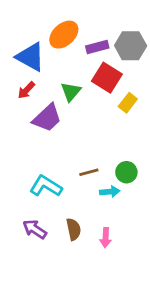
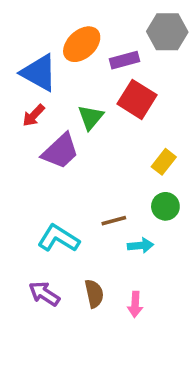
gray hexagon: (131, 46) -> (167, 32), moved
yellow rectangle: (128, 103) -> (164, 162), moved
green circle: (126, 172) -> (165, 206), moved

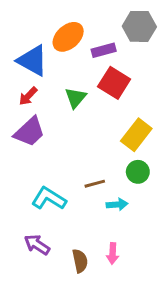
purple trapezoid: (60, 151) -> (30, 132), moved
yellow rectangle: (164, 162) -> (136, 135), size x1.5
brown semicircle: (94, 294) -> (80, 261), moved

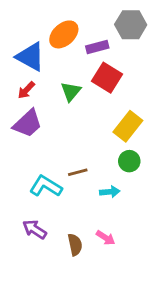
brown line: (95, 184) -> (78, 172), moved
pink arrow: (113, 253) -> (106, 238), turned -60

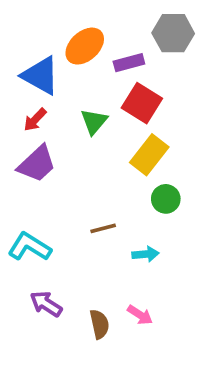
yellow rectangle: (128, 126) -> (149, 155), moved
green circle: (129, 161) -> (166, 199), moved
cyan L-shape: (46, 186) -> (29, 247), moved

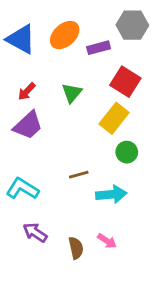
blue triangle: (41, 76) -> (21, 39), moved
red square: (142, 103) -> (125, 82), moved
cyan arrow: (146, 254) -> (111, 194), size x1.5

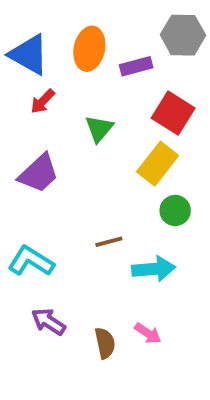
orange ellipse: (65, 35) -> (89, 49), turned -36
red arrow: (27, 91) -> (43, 101), moved

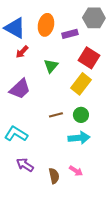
green circle: (175, 210) -> (81, 115), moved
brown line: (109, 242) -> (56, 115), moved

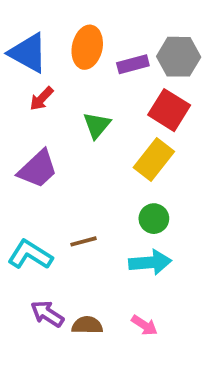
gray hexagon: (94, 18) -> (179, 57), moved
brown line: (56, 115) -> (83, 241), moved
brown semicircle: (54, 176) -> (87, 325), moved, turned -77

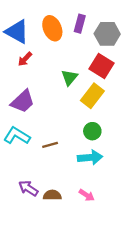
orange ellipse: (87, 47) -> (52, 28), turned -35
purple rectangle: (133, 64) -> (80, 24), moved, turned -60
green triangle: (97, 125) -> (69, 77), moved
cyan L-shape: (30, 255) -> (17, 136), moved

